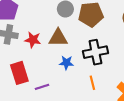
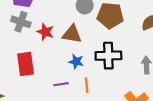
orange line: (92, 83) -> (87, 85), moved
purple line: (42, 87) -> (61, 84), moved

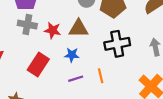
blue star: (76, 62) -> (72, 55), moved
red rectangle: (25, 64) -> (38, 65), turned 50

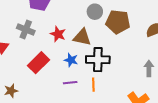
gray cross: (27, 25) -> (26, 29), moved
black cross: (117, 44) -> (98, 60), moved

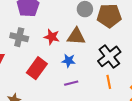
black cross: (98, 60) -> (109, 56), moved, turned -30
orange line: (93, 85) -> (109, 82), moved

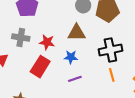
red star: (52, 37) -> (47, 42), moved
black cross: (109, 56) -> (110, 50), turned 30

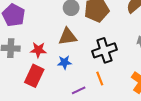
orange line: (112, 75) -> (100, 78), moved
purple line: (75, 79) -> (79, 90), moved

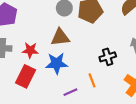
black cross: (104, 50) -> (108, 57), moved, size x0.7
blue star: (65, 62) -> (57, 63), size x1.5

